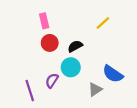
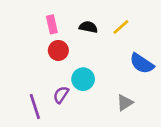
black semicircle: (75, 46) -> (88, 27), moved, turned 40
blue semicircle: (113, 74) -> (142, 64), moved
gray triangle: (95, 89) -> (125, 103), moved

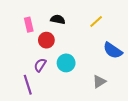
pink rectangle: (52, 24) -> (29, 25), moved
black semicircle: (88, 27) -> (58, 19), moved
purple semicircle: (61, 95) -> (40, 65), moved

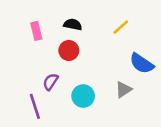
red circle: (46, 40) -> (69, 50), moved
cyan circle: (66, 63) -> (83, 96), moved
gray triangle: (99, 82) -> (123, 90), moved

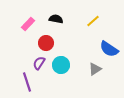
pink rectangle: (36, 31) -> (28, 24), turned 56
red circle: (69, 50) -> (46, 43), moved
cyan circle: (83, 96) -> (61, 65), moved

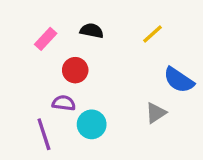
purple semicircle: (39, 63) -> (64, 103), turned 64
cyan circle: (61, 65) -> (92, 124), moved

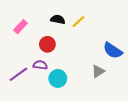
yellow line: (152, 34) -> (78, 22), moved
pink rectangle: (46, 39) -> (21, 27), moved
purple line: (44, 134) -> (18, 74), moved, turned 72

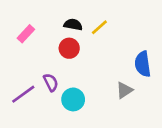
red circle: (47, 44) -> (69, 48), moved
blue semicircle: (113, 50) -> (143, 64), turned 48
purple semicircle: (40, 65) -> (51, 82), turned 56

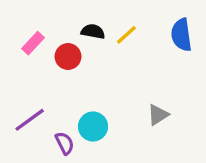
red circle: (69, 48) -> (68, 56), moved
blue semicircle: (143, 64) -> (181, 35), moved
purple semicircle: (51, 82) -> (65, 143), moved

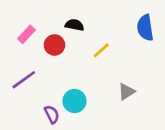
yellow line: (126, 35) -> (101, 50), moved
purple line: (30, 120) -> (24, 80), moved

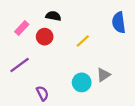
black semicircle: (74, 25) -> (53, 16), moved
cyan circle: (74, 101) -> (82, 82), moved

